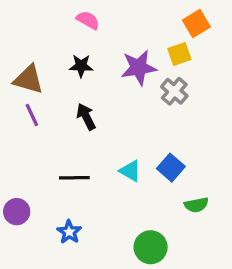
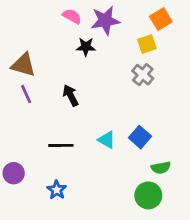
black star: (81, 66) -> (86, 47), moved
purple star: (139, 68) -> (105, 20), moved
green circle: (151, 247) -> (148, 195), moved

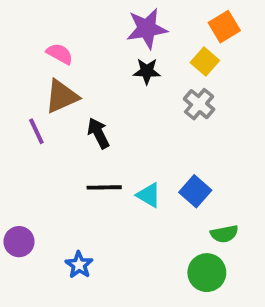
pink semicircle: (72, 16) -> (60, 54), moved
yellow square: (147, 44) -> (205, 62), turned -30
black star: (86, 47) -> (147, 71), moved
brown triangle: (23, 65) -> (62, 96), moved, turned -40
black line: (61, 145) -> (104, 187), moved

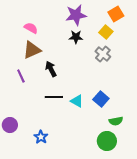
purple line: (36, 131) -> (21, 76), moved

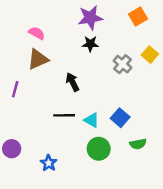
yellow square: (106, 32) -> (150, 55), moved
black arrow: (51, 69) -> (72, 82), moved
purple line: (21, 76) -> (15, 89), moved, turned 40
green circle: (107, 141) -> (99, 149), moved

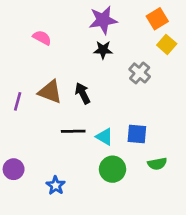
yellow square: (150, 55) -> (167, 44), moved
brown triangle: (38, 59) -> (50, 92), moved, turned 45
blue square: (120, 118) -> (137, 134), turned -36

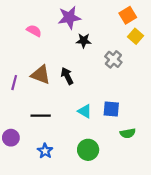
purple star: (103, 20) -> (69, 17), moved
black line: (73, 131) -> (41, 116), moved
green circle: (113, 169) -> (88, 150), moved

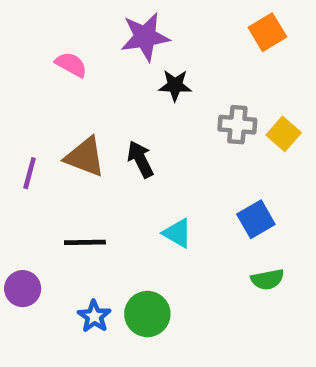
yellow square: (135, 36) -> (284, 134), moved
gray cross: (113, 59) -> (237, 125), turned -35
blue square: (111, 109) -> (256, 219), moved, turned -35
green circle: (88, 150) -> (147, 314), moved

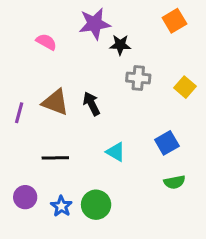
black star: (175, 85) -> (120, 45), moved
gray cross: (237, 125) -> (138, 78), moved
purple circle: (23, 289) -> (25, 197), moved

